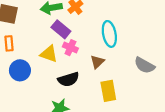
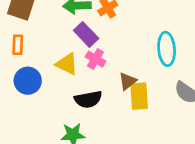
cyan ellipse: (109, 34) -> (167, 49), moved
yellow rectangle: (108, 91) -> (139, 96), moved

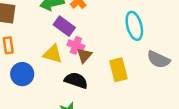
brown triangle: (128, 81) -> (84, 55), moved
black semicircle: (88, 99) -> (76, 80), turned -140

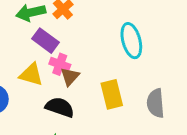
gray semicircle: (158, 60) -> (156, 103), moved, turned 60

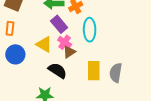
cyan ellipse: (131, 41) -> (90, 30), moved
gray semicircle: (156, 103) -> (116, 73), moved

